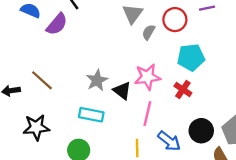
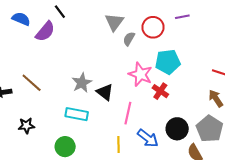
pink star: (147, 77) -> (140, 74), moved, turned 30
black star: (36, 127) -> (26, 126), size x0.7

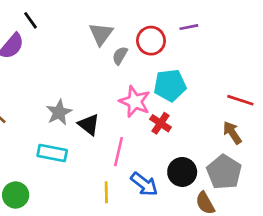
green circle: (65, 147) -> (16, 195), moved

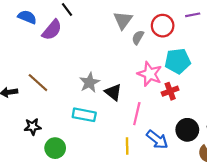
red cross: (160, 123) -> (170, 91), turned 35

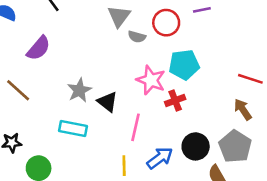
purple semicircle: (52, 30) -> (39, 48), moved
gray semicircle: (138, 37) -> (137, 37), turned -104
blue arrow: (157, 139) -> (160, 158), turned -75

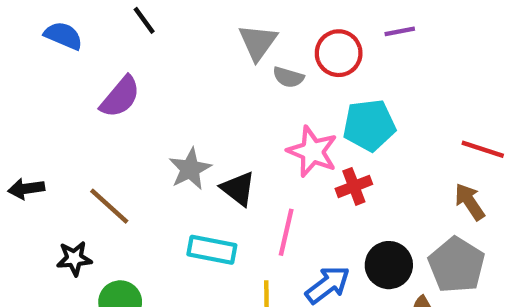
brown line: (18, 90) -> (109, 206), moved
cyan rectangle: (73, 129) -> (212, 250), moved

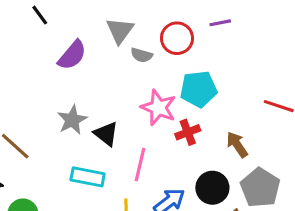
purple semicircle: (120, 97) -> (72, 55), moved
brown arrow: (470, 202) -> (237, 145), moved

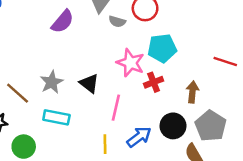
gray star: (72, 120) -> (52, 82), moved
brown arrow: (237, 145) -> (192, 92), turned 40
cyan rectangle: (88, 177) -> (56, 117), moved

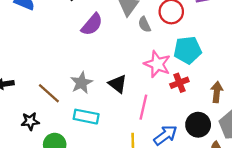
gray semicircle: (117, 21) -> (144, 24), turned 49

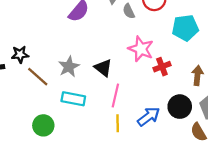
cyan pentagon: (188, 50) -> (185, 28), moved
pink line: (143, 107) -> (115, 95), moved
black star: (30, 121) -> (20, 54), moved

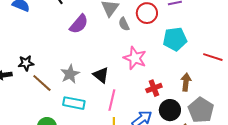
red cross: (162, 67) -> (154, 88), moved

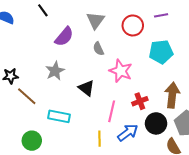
gray semicircle: (124, 24) -> (98, 49), moved
gray star: (70, 74) -> (55, 71), moved
brown arrow: (186, 82) -> (172, 95), size x1.4
pink line: (112, 100) -> (112, 111), moved

